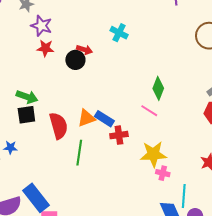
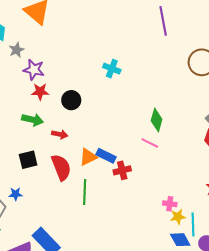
red arrow: (84, 50) -> (60, 134), moved
green arrow: (27, 97) -> (33, 120), moved
yellow star: (153, 154) -> (178, 217), moved, size x0.6

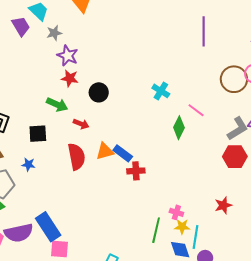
cyan cross: (112, 69) -> (161, 91), moved
pink line: (150, 143) -> (196, 110), moved
black square: (28, 160) -> (38, 134), moved
green line: (85, 192) -> (156, 230), moved
blue star: (16, 194) -> (28, 165), moved

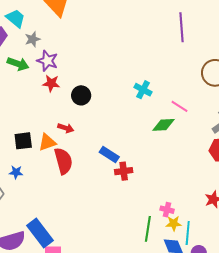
green arrow: (57, 105) -> (18, 64), moved
green diamond: (179, 128) -> (164, 125), turned 65
orange triangle: (105, 151) -> (47, 142), moved

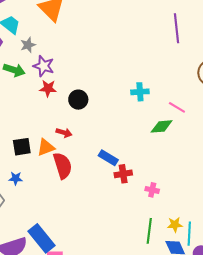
cyan cross: (143, 90) -> (140, 92), turned -30
pink cross: (167, 210) -> (152, 190), moved

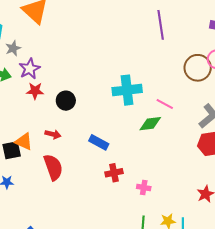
purple star: (44, 66) -> (30, 69), turned 30
cyan cross: (140, 92) -> (127, 90), size x1.6
orange triangle: (46, 147) -> (24, 142), moved, turned 48
blue rectangle: (108, 158) -> (99, 142), moved

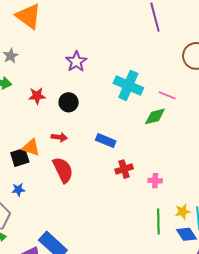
purple star: (30, 69) -> (76, 62), moved
cyan cross: (127, 90) -> (128, 85), turned 36

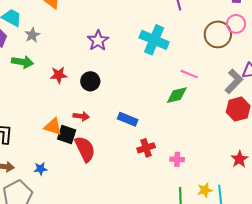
cyan cross: (128, 85) -> (154, 40), moved
black square: (20, 157) -> (67, 134), moved, turned 36

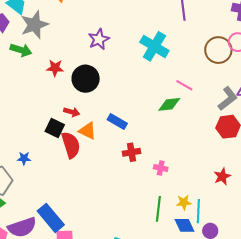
gray star: (32, 35) -> (34, 25), size x1.8
black circle: (90, 81) -> (86, 79), size x1.4
orange triangle: (53, 127) -> (88, 131), moved

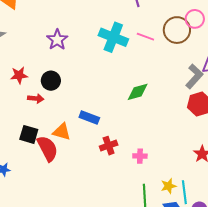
black circle: (86, 79) -> (51, 81), size x0.7
pink line: (184, 85) -> (145, 37), moved
red arrow: (72, 112) -> (36, 98), moved

